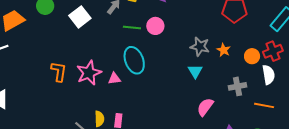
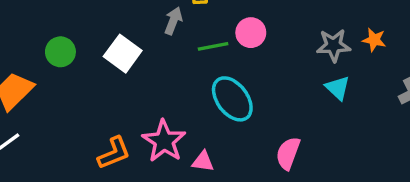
orange L-shape: (59, 71) -> (114, 153), turned 75
pink triangle: (114, 79) -> (203, 162), moved, turned 32
pink semicircle: (205, 107) -> (288, 153), moved

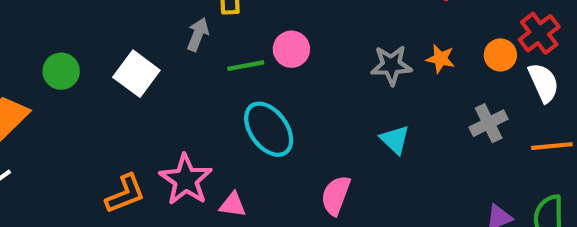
cyan triangle: (338, 88) -> (395, 140), moved

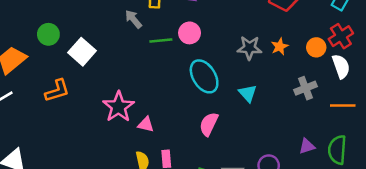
gray arrow: (198, 34) -> (133, 19), turned -66
orange star: (440, 59) -> (280, 46), turned 30
white square: (136, 74) -> (82, 52), moved
cyan ellipse: (269, 129) -> (204, 76), moved
orange L-shape: (125, 194) -> (57, 91), moved

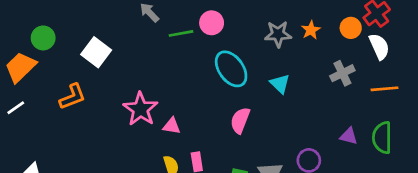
green circle: (48, 34) -> (43, 38), moved
purple triangle: (307, 146) -> (349, 136), turned 36

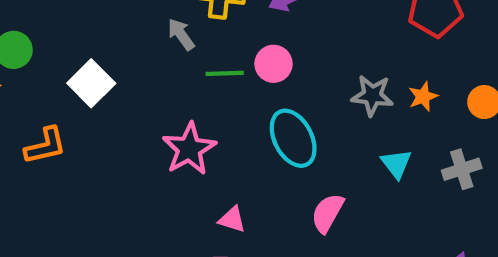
cyan triangle: (280, 84) -> (396, 164), moved
pink star: (140, 109) -> (189, 149), moved
pink semicircle: (240, 120) -> (327, 213), moved
pink triangle: (172, 126) -> (232, 219), moved

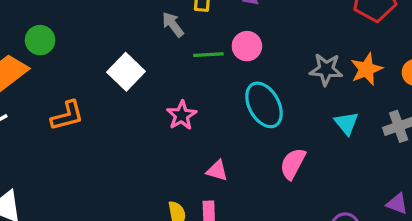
white square: (91, 83) -> (126, 72), moved
orange star: (423, 97) -> (366, 69), size x1.4
pink star: (189, 149) -> (182, 115), size x0.7

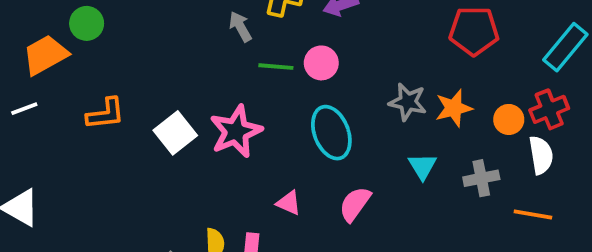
white square: (126, 72) -> (175, 133), moved
pink star: (182, 115) -> (236, 131), size x1.5
pink triangle: (217, 171) -> (289, 203), moved

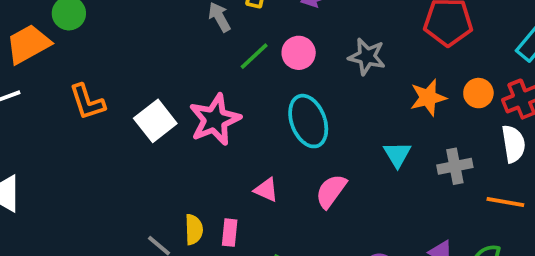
green line: (276, 67) -> (254, 56), turned -48
gray star: (408, 102) -> (367, 57), moved
orange L-shape: (106, 114) -> (87, 102), turned 78
orange circle: (509, 119) -> (478, 93), moved

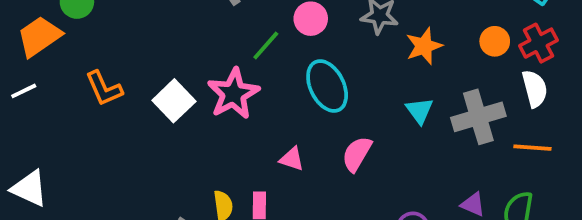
green line: (254, 56) -> (266, 45), moved
orange star: (428, 98) -> (424, 46), moved
gray cross: (455, 166) -> (478, 117), size x1.5

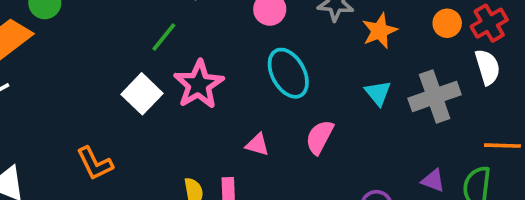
green line: (266, 45) -> (164, 37), moved
orange L-shape: (104, 88) -> (95, 163), moved
orange line: (532, 148) -> (502, 146), moved

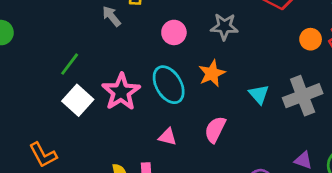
orange star: (380, 31) -> (212, 73), moved
green line: (164, 37) -> (70, 64), moved
cyan ellipse: (288, 73) -> (169, 85), moved

